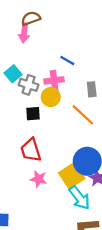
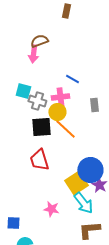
cyan square: (13, 74) -> (23, 91), turned -35
black square: (33, 114) -> (41, 127), size x1.5
orange line: (83, 115) -> (65, 129), moved
pink star: (39, 179) -> (51, 209), moved

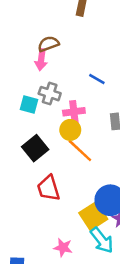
blue line: (72, 79) -> (97, 79), moved
gray cross: (37, 101) -> (50, 94), moved
black square: (41, 127) -> (35, 148), moved, turned -35

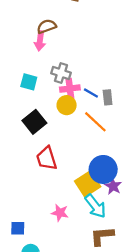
blue line: (97, 79) -> (91, 93), moved
gray cross: (50, 94) -> (61, 73), moved
orange line: (80, 151) -> (95, 122), moved

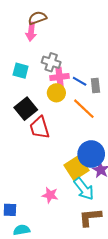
red trapezoid: (47, 158) -> (40, 128), moved

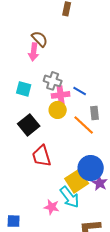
brown semicircle: (37, 18) -> (40, 39), turned 66
blue line: (80, 81) -> (80, 91), moved
gray rectangle: (95, 85) -> (95, 113), moved
red trapezoid: (40, 128) -> (42, 156), moved
cyan arrow: (84, 189) -> (70, 197), moved

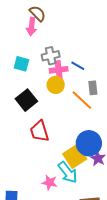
gray cross: (53, 81) -> (51, 56), turned -30

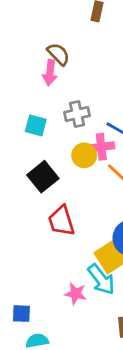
pink cross: (59, 70) -> (101, 147), moved

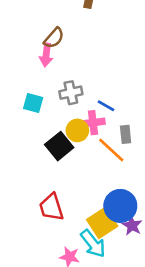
brown semicircle: (58, 54) -> (54, 38), turned 85
black square: (43, 177) -> (59, 146), moved
red trapezoid: (61, 221) -> (51, 207), moved

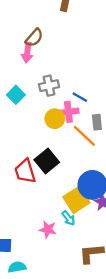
cyan square: (33, 103) -> (16, 95), turned 30
black square: (59, 146) -> (47, 161), moved
red trapezoid: (51, 207) -> (25, 171), moved
cyan arrow: (93, 244) -> (68, 218), size x0.6

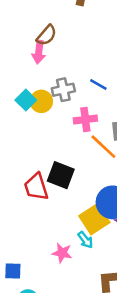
blue line: (80, 97) -> (98, 85), moved
yellow circle: (55, 119) -> (41, 101), moved
black square: (47, 161) -> (61, 175), turned -30

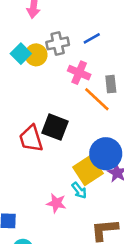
blue line: (98, 85) -> (92, 38), turned -60
pink cross: (85, 119) -> (79, 73), turned 30

